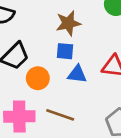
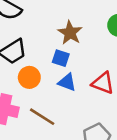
brown star: (68, 23) -> (70, 33), turned 30

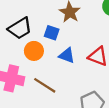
blue square: (61, 58) -> (52, 33), moved

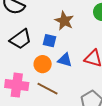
orange circle: (34, 51) -> (43, 64), moved

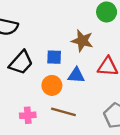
brown star: (64, 21) -> (82, 41), moved
pink cross: (17, 85) -> (28, 115), size x0.6

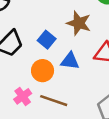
blue square: (54, 57) -> (47, 40), turned 35
pink cross: (28, 115) -> (23, 96), moved, turned -35

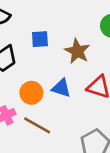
blue square: (47, 40) -> (40, 39), moved, turned 36

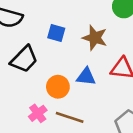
blue square: (40, 39) -> (56, 33), turned 30

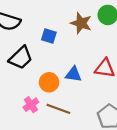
brown star: (95, 38) -> (81, 23), moved

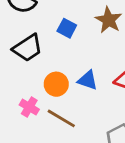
pink cross: (31, 105) -> (29, 107), turned -35

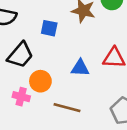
orange circle: (56, 84) -> (40, 81), moved
pink cross: (29, 107) -> (21, 97), moved

